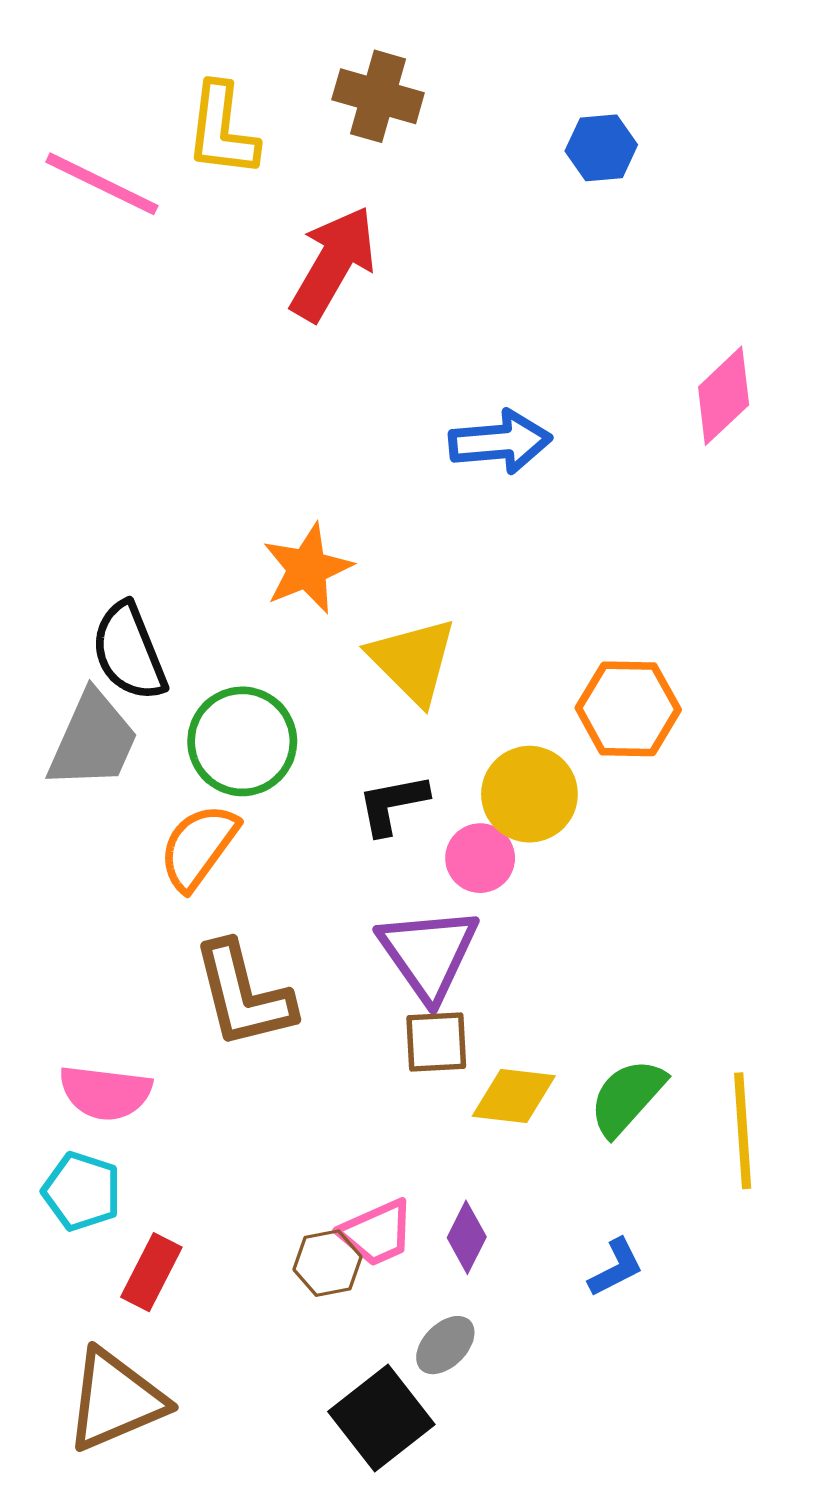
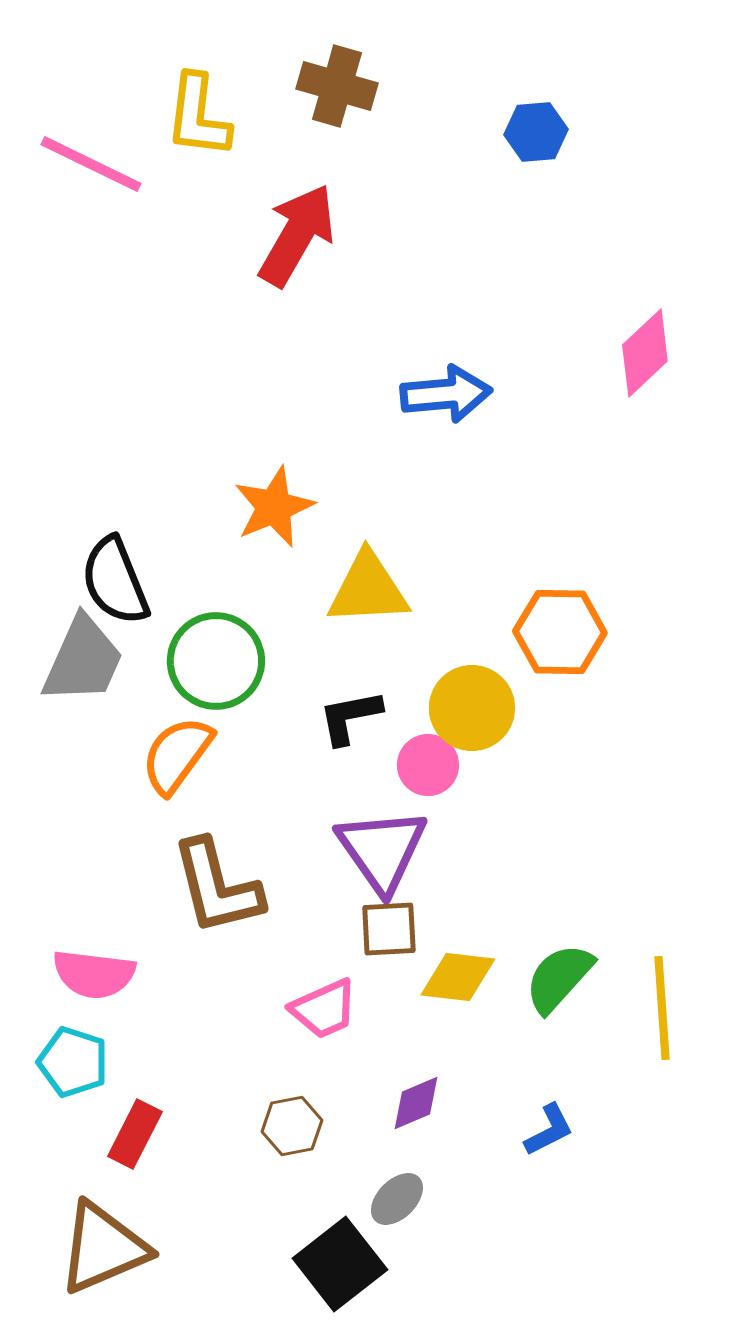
yellow triangle: (413, 661) -> (368, 589), turned -48
pink trapezoid: (377, 1233) -> (324, 1009), moved
purple diamond: (467, 1237) -> (416, 1103), turned 40

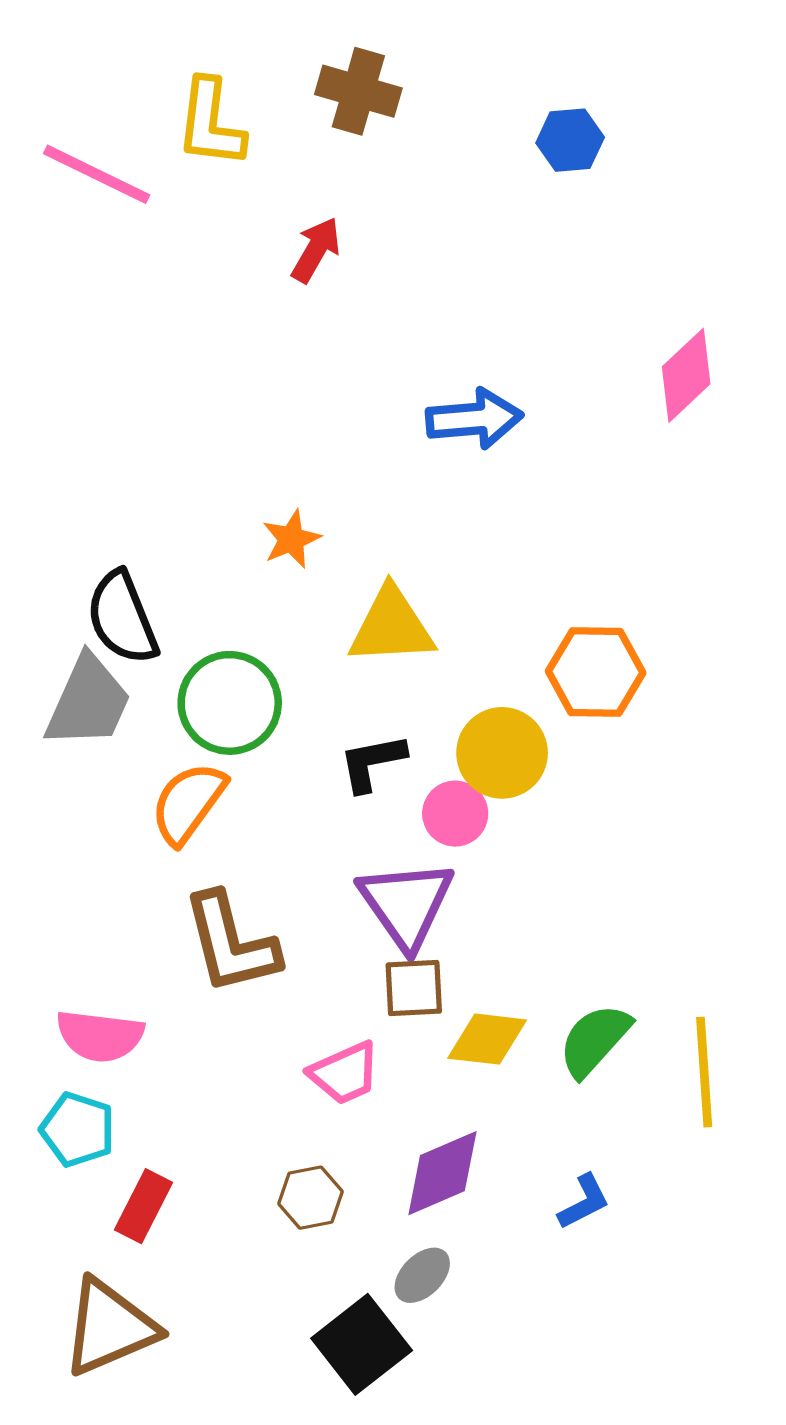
red arrow: (297, 235) -> (316, 250), size x0.6
orange star: (274, 507) -> (291, 539), size x0.7
purple diamond: (416, 1103) -> (442, 1173), size x1.5

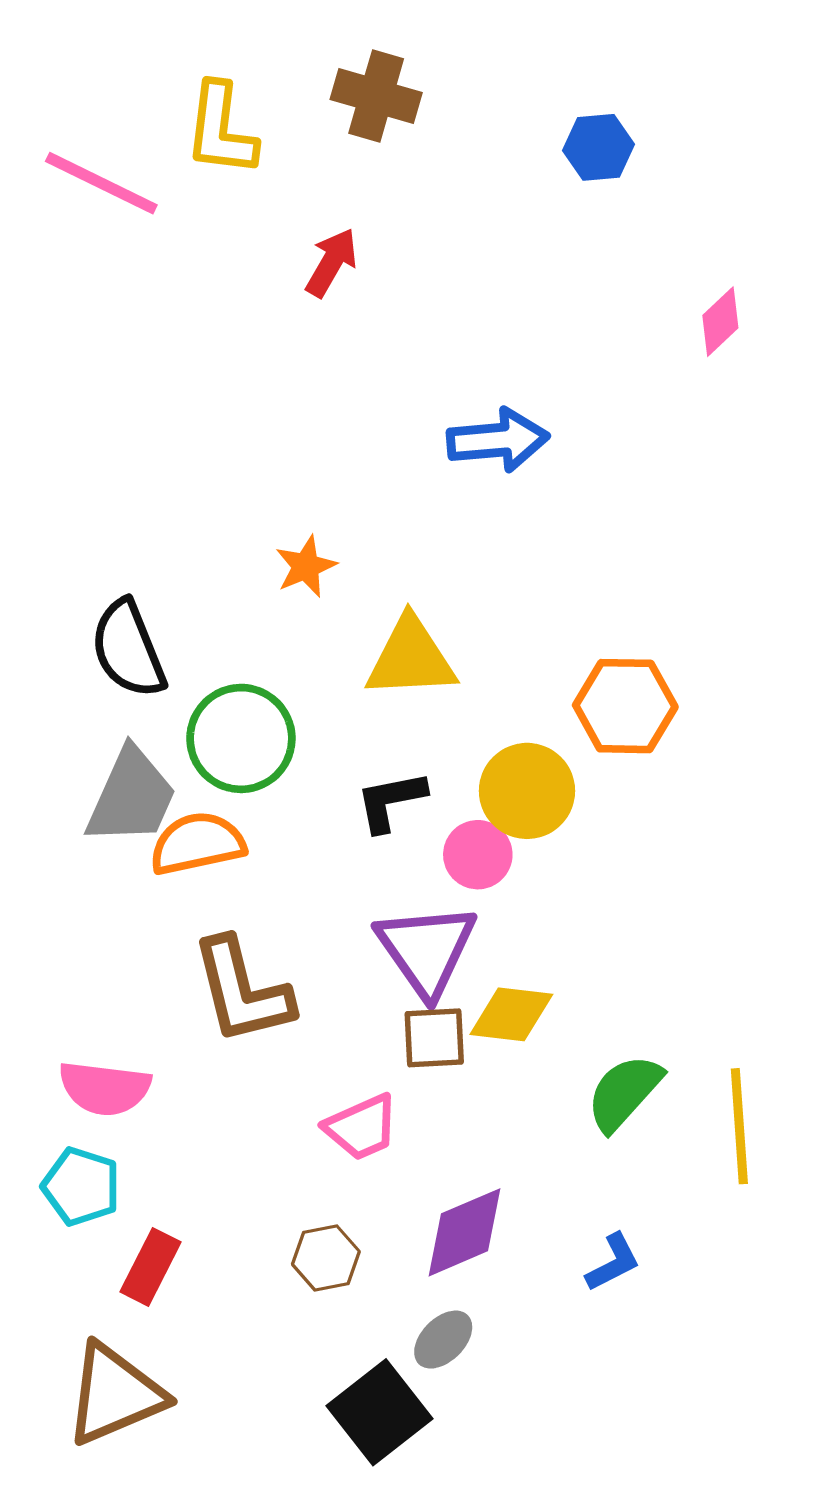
pink diamond: (686, 375) -> (720, 322), moved, size x0.7
gray trapezoid: (88, 702) -> (131, 797), moved
orange semicircle: (188, 803) -> (197, 843), turned 42
yellow diamond: (487, 1039) -> (511, 1014), moved

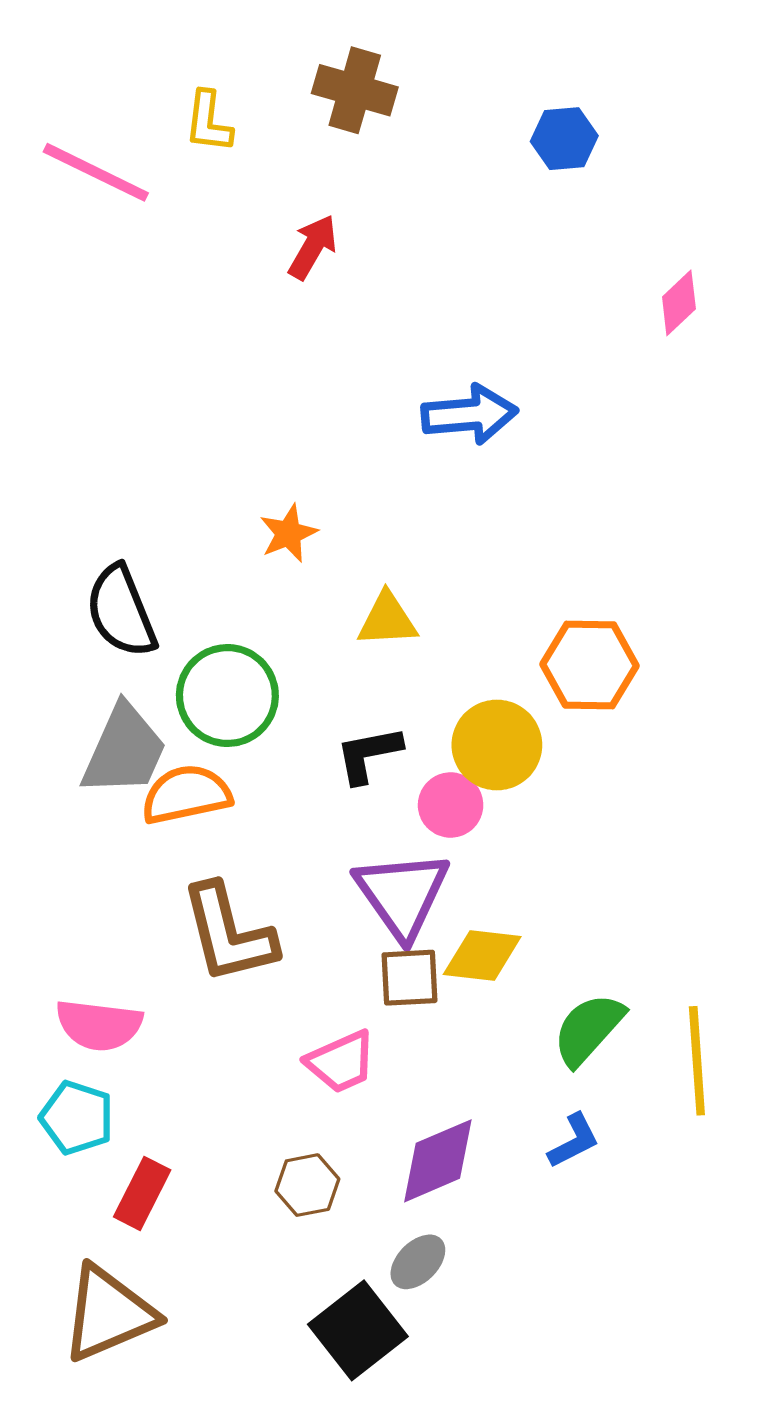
yellow L-shape: (221, 130) -> (208, 122), size x0.7
yellow triangle: (411, 658) -> (387, 620), size x0.7
blue L-shape: (613, 1262) -> (574, 1141), moved

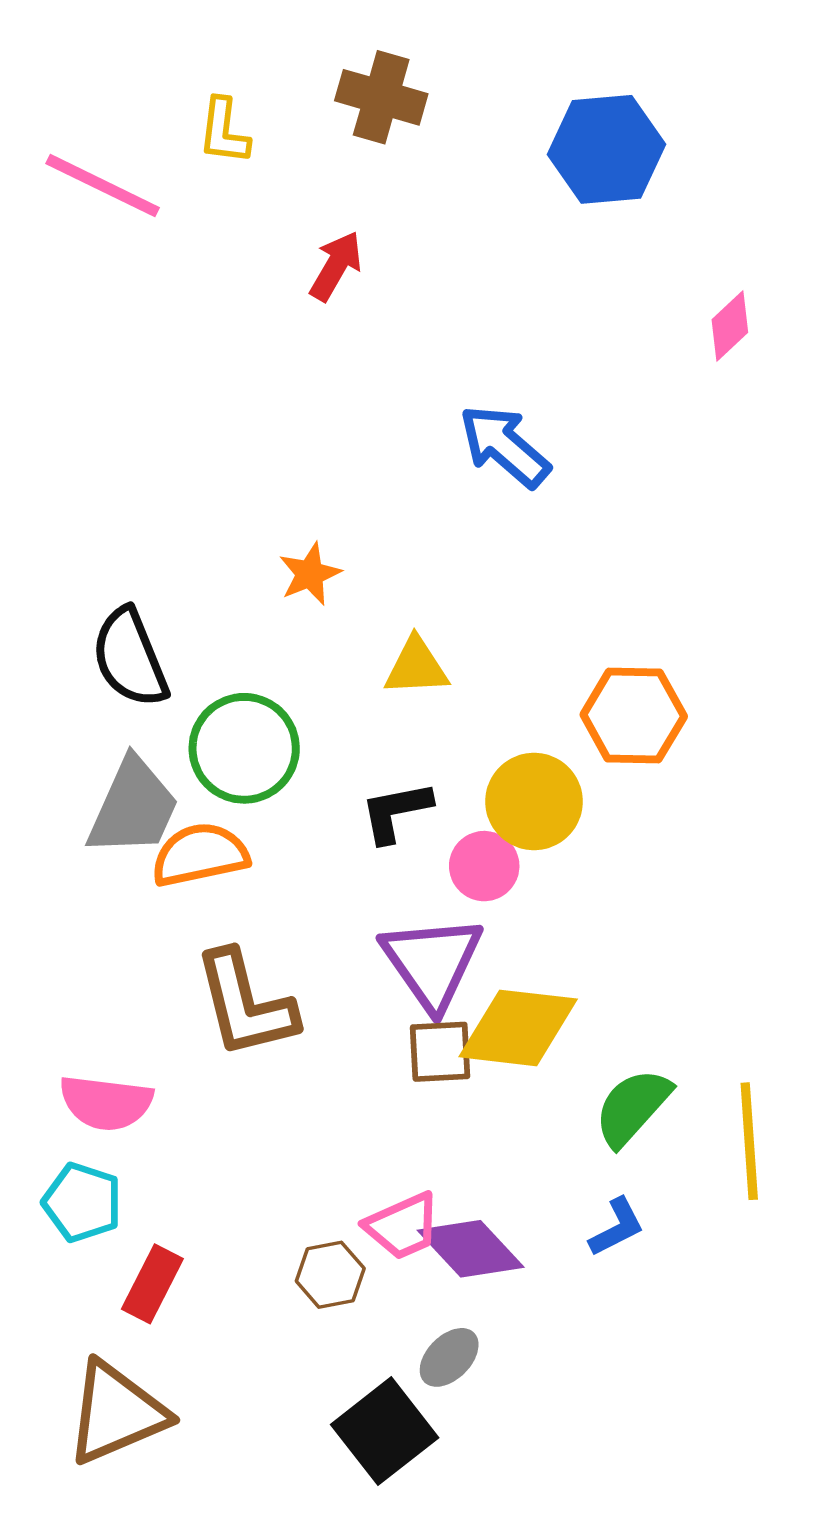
blue hexagon: (564, 139) -> (606, 149), size x1.6
blue arrow: (469, 414) -> (505, 446), turned -134
yellow diamond: (482, 956) -> (518, 1028), size x1.4
pink trapezoid: (341, 1062) -> (403, 1226), moved
purple diamond: (438, 1161) -> (471, 1249), turned 70

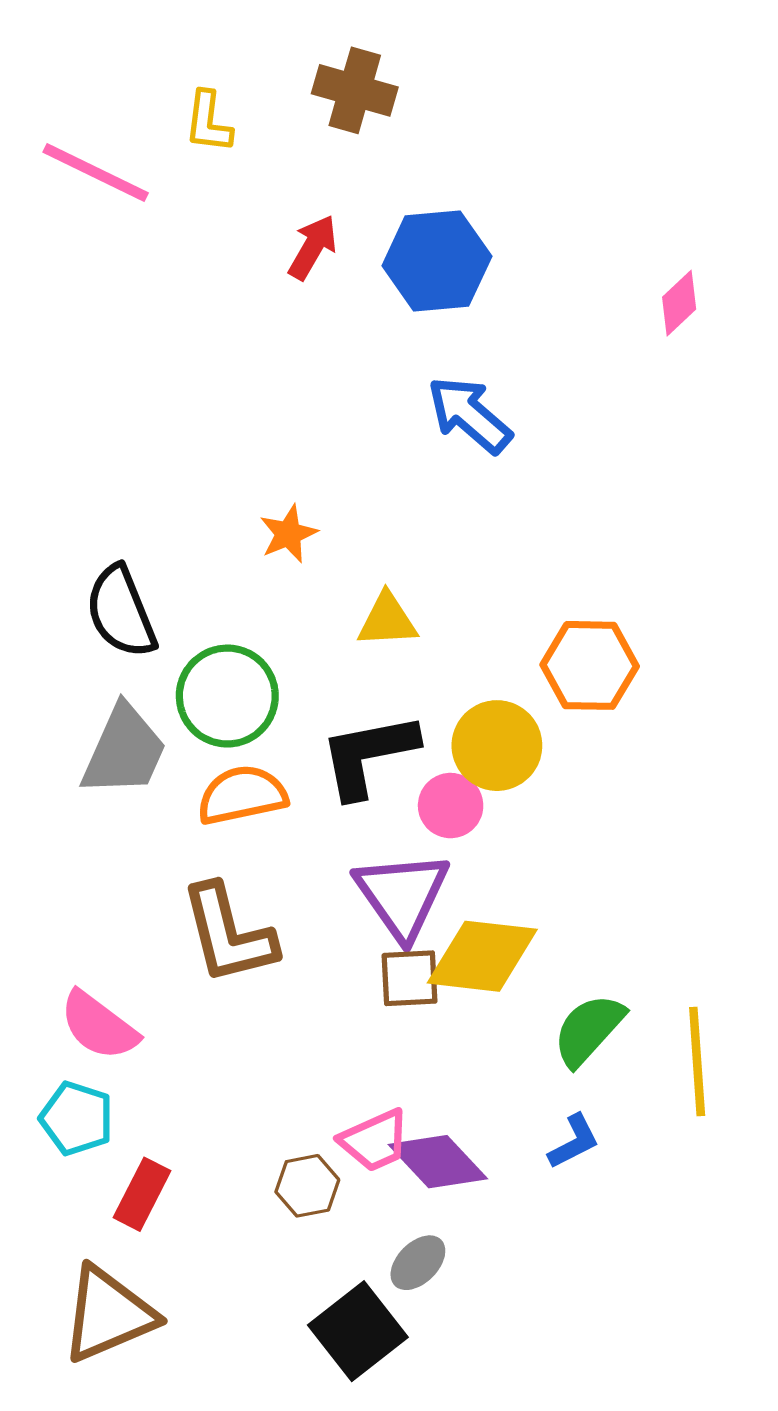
blue hexagon: (606, 149) -> (437, 261), moved
black L-shape: (396, 812) -> (368, 755), size x1.5
orange semicircle: (200, 855) -> (242, 795), moved
pink semicircle: (106, 1103) -> (99, 1026), turned 30

